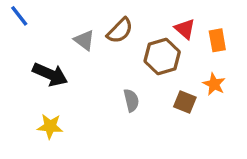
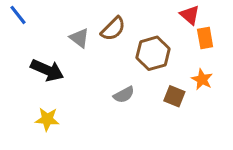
red triangle: (185, 29) -> (190, 15), moved
gray semicircle: (131, 100) -> (124, 95), turned 75

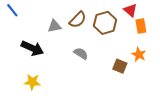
gray triangle: (79, 38) -> (54, 26), turned -48
brown hexagon: (153, 53) -> (105, 23), moved
gray semicircle: (124, 95) -> (81, 53), moved, turned -120

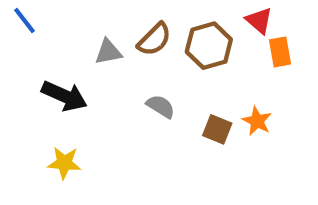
orange star: (139, 55) -> (257, 121), moved
brown square: (120, 66) -> (217, 129), moved

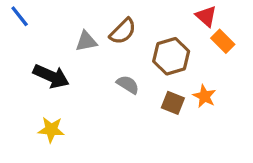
brown hexagon: (209, 46) -> (171, 56), moved
orange rectangle: (280, 52) -> (223, 41), turned -35

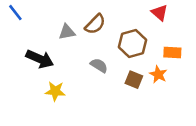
orange rectangle: (223, 41) -> (172, 53), moved, turned -42
yellow star: (51, 130) -> (55, 91), moved

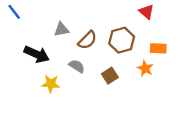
brown semicircle: (95, 24) -> (87, 40), moved
gray semicircle: (99, 65) -> (77, 66), moved
brown square: (134, 80) -> (110, 76), moved, turned 35

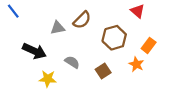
brown semicircle: (87, 40) -> (82, 20), moved
orange rectangle: (158, 48) -> (149, 45), turned -56

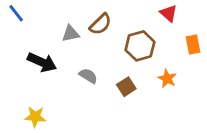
orange rectangle: (149, 45) -> (193, 45), moved, turned -48
yellow star: (48, 79) -> (35, 117), moved

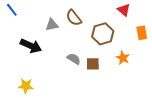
brown semicircle: (100, 24) -> (74, 18), turned 96
gray semicircle: (88, 76) -> (74, 59), moved
brown square: (126, 87) -> (93, 64), turned 32

